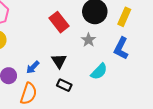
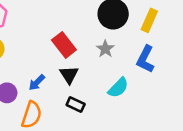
red rectangle: (59, 22) -> (64, 45), moved

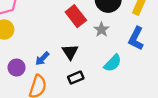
red rectangle: (64, 45) -> (76, 16), moved
black rectangle: (76, 105) -> (76, 78), turned -48

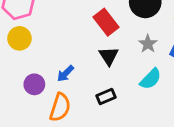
gray star: (101, 30) -> (148, 44), moved
black triangle: (70, 52) -> (109, 56), moved

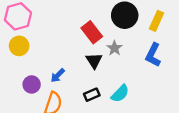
gray star: (148, 44) -> (114, 48), moved
cyan semicircle: (151, 79) -> (120, 94), moved

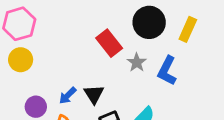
blue L-shape: (153, 55) -> (167, 71), moved
black triangle: (94, 61) -> (94, 94), moved

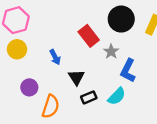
blue L-shape: (167, 71) -> (128, 71), moved
blue arrow: (68, 96) -> (55, 57), moved, turned -72

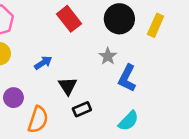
red rectangle: (89, 36) -> (69, 19), moved
blue arrow: (55, 57) -> (43, 63), turned -96
cyan semicircle: (117, 96) -> (128, 121), moved

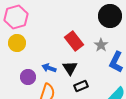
red rectangle: (69, 19) -> (74, 41), moved
blue arrow: (43, 63) -> (49, 68), moved, turned -128

